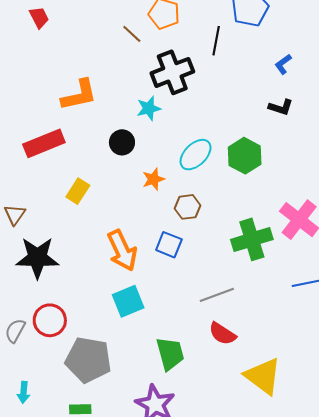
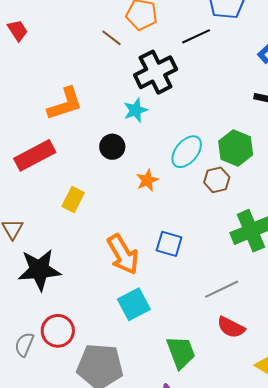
black line: (216, 41) -> (196, 36), turned 60
brown hexagon: (188, 207) -> (217, 180), moved

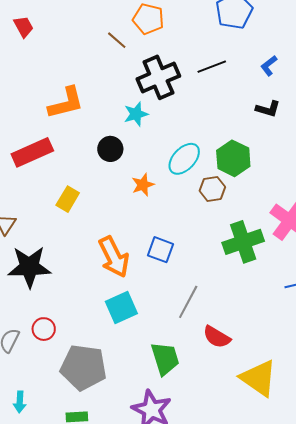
black line: (196, 36) -> (212, 67), moved
gray line: (222, 289) -> (188, 302), moved, turned -40
red circle: (58, 331) -> (44, 329), size x0.7

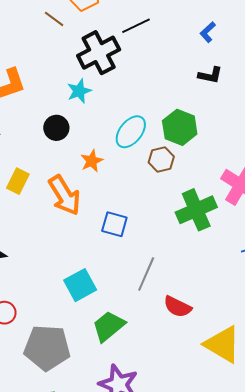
black line: (212, 67) -> (136, 26), moved
orange arrow: (114, 257) -> (65, 195), moved
green trapezoid: (165, 359) -> (109, 326), moved, turned -108

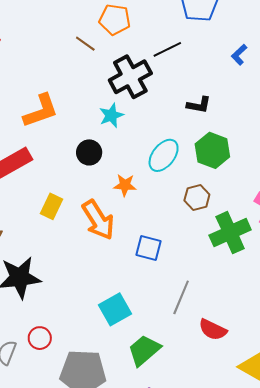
black L-shape: (210, 75) -> (199, 105), moved
brown hexagon: (161, 159) -> (197, 197), moved
orange star: (92, 161) -> (125, 185), turned 30

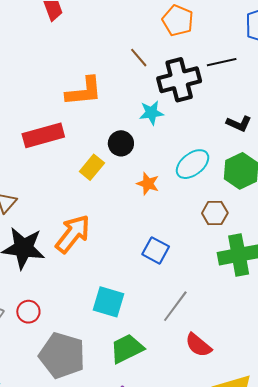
brown line: (85, 44) -> (139, 58), moved
yellow rectangle: (51, 206) -> (92, 167), moved
orange arrow: (98, 220) -> (73, 234), moved, turned -123
cyan square: (115, 309) -> (108, 302), turned 32

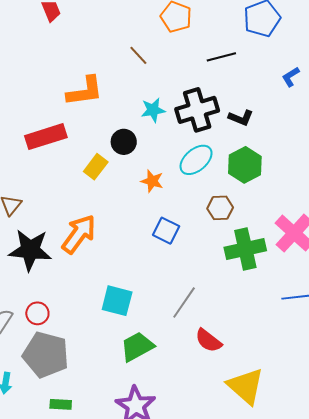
black cross: (179, 80) -> (197, 110), moved
blue square: (156, 250) -> (166, 231), moved
gray pentagon: (62, 355) -> (46, 355), moved

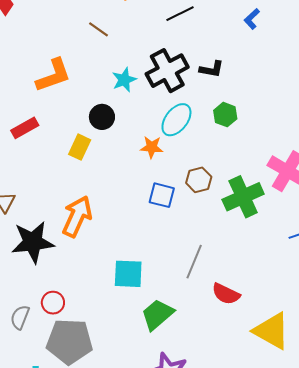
red rectangle: (46, 137) -> (25, 128), size x0.7
green hexagon: (245, 165) -> (225, 115), size x0.7
orange star: (152, 181) -> (152, 147), moved
brown hexagon: (220, 208) -> (199, 180), moved

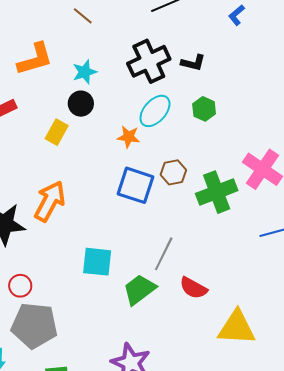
cyan star: (124, 80) -> (85, 72), moved
blue square: (162, 195) -> (136, 185), size x1.4
green trapezoid: (157, 315) -> (139, 290), moved
yellow triangle: (272, 331) -> (237, 328), turned -30

